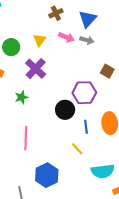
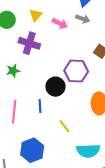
pink arrow: (66, 37) -> (60, 23), moved
purple cross: (36, 69) -> (29, 43), turned -30
blue line: (86, 127) -> (40, 106), moved

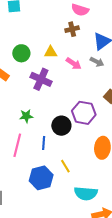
yellow triangle: (36, 15) -> (51, 52), turned 40
green star: (13, 71) -> (26, 116), moved
blue hexagon: (32, 150) -> (41, 178), moved

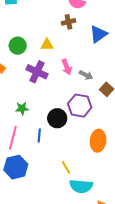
gray arrow: (97, 62) -> (86, 75), moved
pink arrow: (74, 64) -> (67, 67), moved, turned 35
yellow line: (65, 166) -> (66, 167), moved
blue hexagon: (41, 178) -> (16, 167), moved

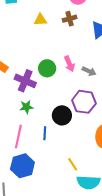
yellow triangle: (47, 45) -> (40, 20), moved
green circle: (18, 46) -> (47, 68), moved
purple cross: (37, 72) -> (25, 81), moved

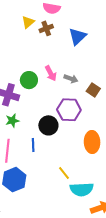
yellow triangle: (40, 20) -> (28, 22), moved, turned -32

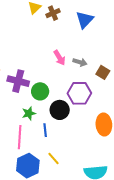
green circle: (29, 80) -> (40, 91), moved
green star: (12, 121) -> (29, 113), moved
yellow line: (64, 173) -> (53, 159), moved

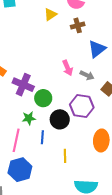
brown cross: (53, 13) -> (78, 25), moved
blue triangle: (85, 20) -> (97, 49), moved
yellow line: (53, 159) -> (65, 156), moved, turned 32

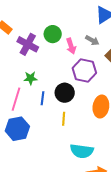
pink arrow: (68, 68) -> (71, 46), moved
green circle: (43, 98) -> (53, 34), moved
black circle: (60, 119) -> (65, 93), moved

